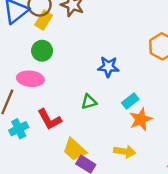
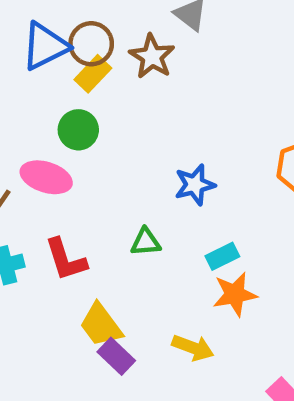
blue star: (108, 67) -> (195, 185), turned -30

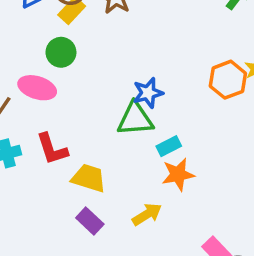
green triangle: (146, 242) -> (135, 119), moved, size x1.6
yellow trapezoid: (101, 325) -> (89, 178), moved, turned 144
yellow arrow: (193, 348) -> (147, 214), turned -52

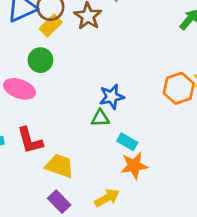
green triangle: (135, 119) -> (100, 118), size x0.6
cyan rectangle: (169, 146) -> (127, 142), turned 54

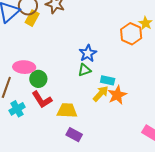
green circle: (40, 60) -> (38, 79), moved
yellow arrow: (107, 198) -> (101, 94), moved

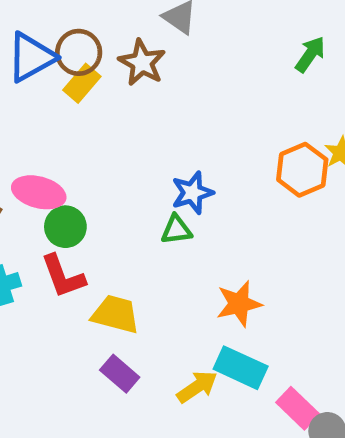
cyan rectangle: (108, 80) -> (241, 368), moved, size x1.5
yellow arrow: (101, 94) -> (197, 387), moved

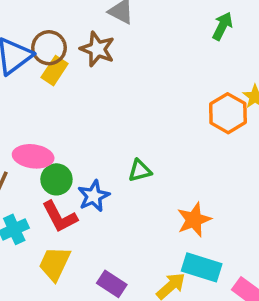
blue star: (192, 193) -> (94, 196), moved
yellow trapezoid: (115, 314) -> (55, 264), moved, turned -72

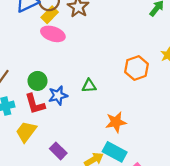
orange hexagon: (228, 113) -> (137, 68), moved
pink ellipse: (33, 156) -> (53, 34), moved

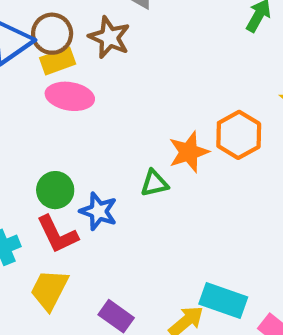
yellow rectangle: (50, 15) -> (58, 61), turned 35
blue star: (58, 95) -> (99, 211), turned -30
orange star: (116, 122) -> (189, 152), moved

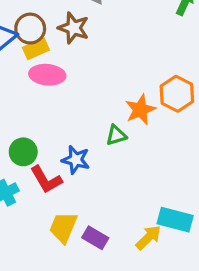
green circle: (55, 190) -> (23, 152), moved
yellow trapezoid: (49, 290) -> (63, 227), moved

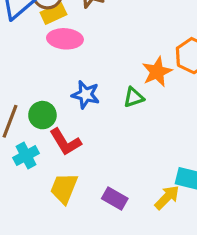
blue star: (76, 160) -> (86, 95), moved
yellow trapezoid: (63, 227) -> (64, 188), moved

